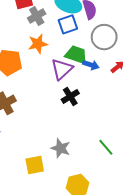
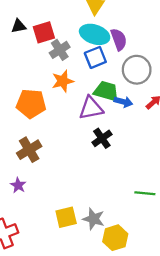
purple triangle: (62, 69) -> (91, 108), turned 35
green line: (106, 147) -> (145, 193), turned -42
gray star: (61, 148) -> (94, 219), moved

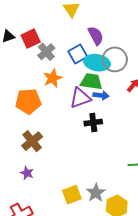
cyan ellipse: (95, 34) -> (97, 63), moved
blue arrow: (123, 102) -> (101, 95), moved
black cross: (102, 138) -> (93, 123), turned 36
gray star: (94, 219) -> (96, 193), turned 30

